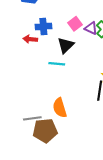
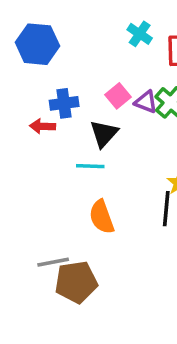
orange semicircle: (60, 108) -> (102, 217), moved

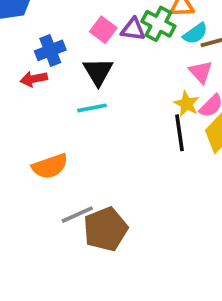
orange semicircle: (102, 217) -> (50, 166), moved, turned -76

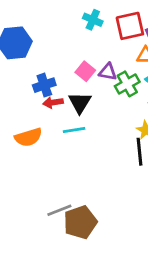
green cross: (158, 24) -> (127, 84), moved, turned 30
red arrow: (34, 79) -> (53, 102), moved
orange semicircle: (50, 166) -> (28, 137), moved

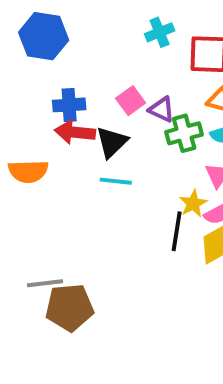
cyan cross: (93, 20) -> (160, 32), turned 30
red arrow: (53, 102) -> (75, 132), size x1.4
cyan line: (74, 130) -> (116, 181), moved

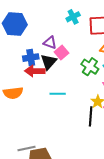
purple triangle: (161, 109) -> (50, 43), moved
green cross: (184, 133) -> (90, 67), turned -36
black triangle: (112, 142) -> (49, 62), moved

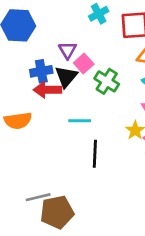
purple triangle: (50, 43) -> (68, 50), turned 40
green cross: (90, 67) -> (107, 81), moved
black line: (91, 116) -> (95, 154), moved

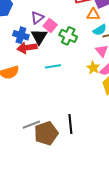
purple triangle: (68, 50) -> (37, 18), turned 32
blue cross: (41, 71) -> (21, 35), turned 35
black line: (95, 154) -> (70, 124), moved

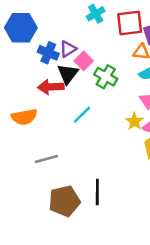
blue cross: (21, 35) -> (48, 53), moved
cyan line: (53, 66) -> (82, 115), turned -42
gray line: (31, 125) -> (46, 159), moved

